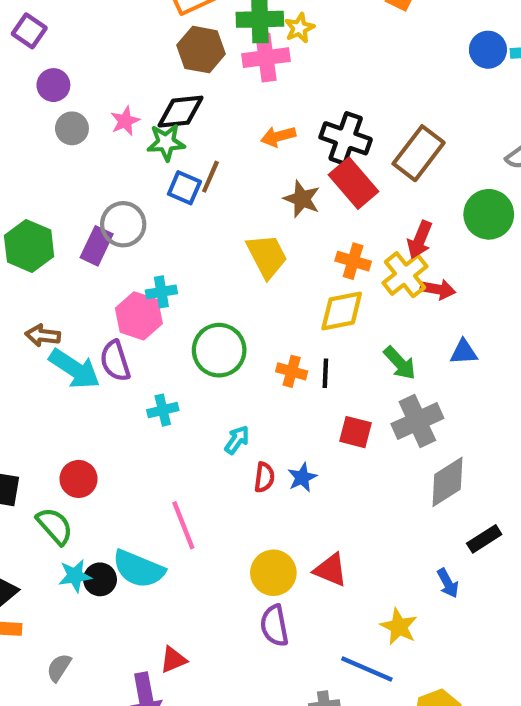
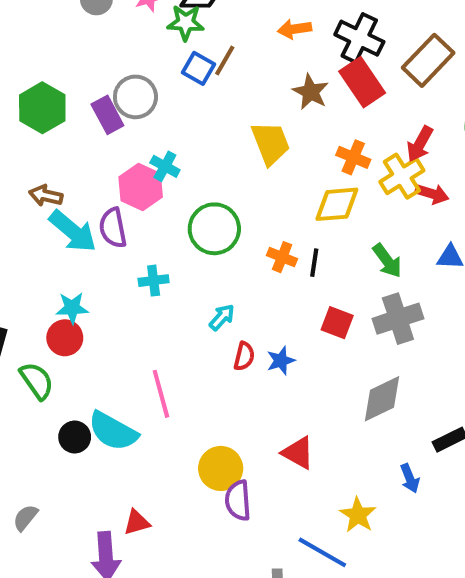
purple rectangle: (97, 246) -> (107, 115), turned -60
cyan cross: (161, 292) -> (165, 166), turned 32
gray diamond: (448, 482) -> (382, 399), moved
yellow circle: (273, 573) -> (221, 468), moved
cyan star: (75, 576) -> (72, 308), moved

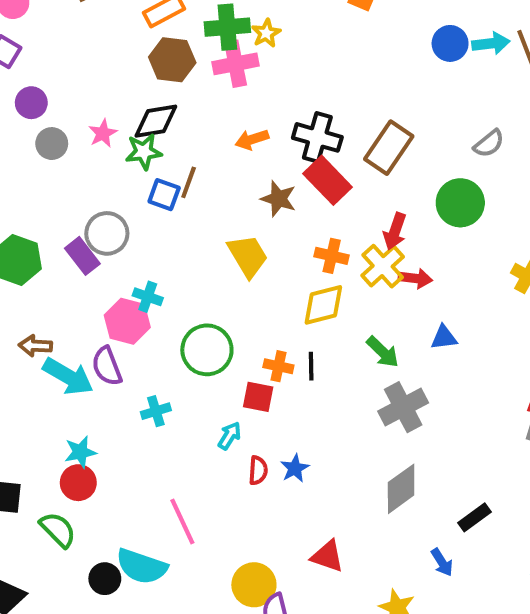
red square: (337, 323) -> (258, 397), moved

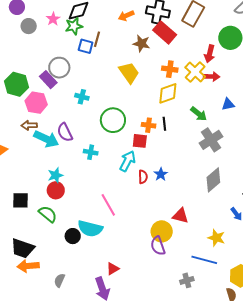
red arrow: (395, 231) -> (210, 54), moved
pink hexagon: (127, 321) -> (36, 103), moved
cyan cross: (156, 411) -> (91, 152), turned 32
cyan arrow: (229, 436) -> (128, 161), size x1.5
yellow circle: (254, 585) -> (162, 231), moved

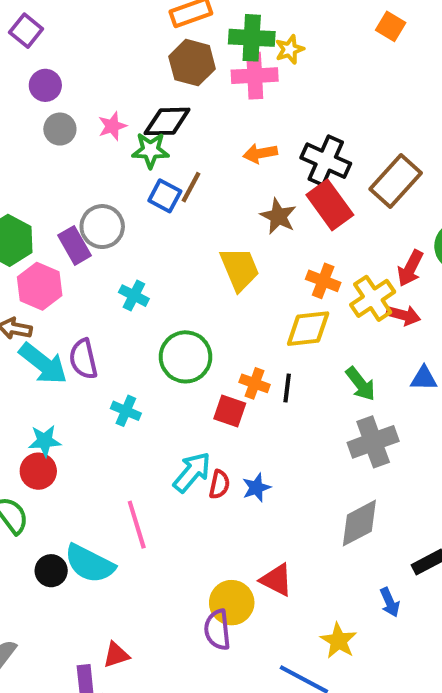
cyan arrow: (128, 161) -> (192, 472), moved

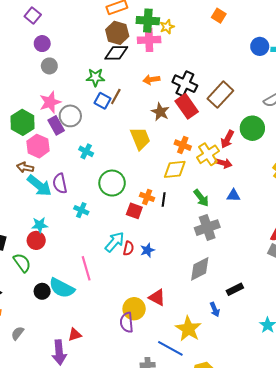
black diamond: (167, 121) -> (116, 53), moved
pink star: (112, 126) -> (50, 102), moved, size x1.5
yellow star: (339, 641) -> (188, 329), size x1.4

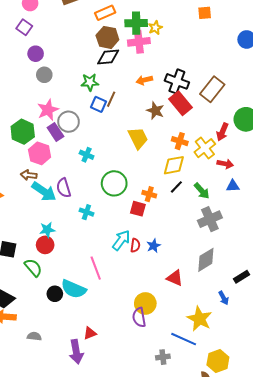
orange square: (219, 16) -> (205, 13), turned -32
red arrow: (224, 163) -> (225, 164), moved
black line: (164, 200) -> (176, 187), moved, turned 40
red triangle: (157, 297) -> (175, 278), moved
gray semicircle: (18, 333) -> (34, 336), turned 64

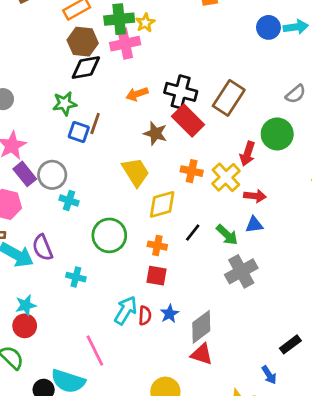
gray circle: (69, 122) -> (52, 175), moved
yellow diamond: (174, 165) -> (162, 204), moved
blue triangle: (233, 186) -> (254, 225), moved
red square: (138, 209) -> (157, 276), moved
gray diamond: (206, 260) -> (201, 327), moved

